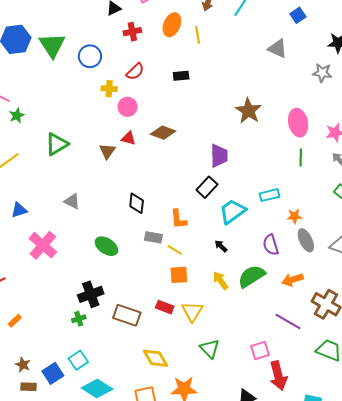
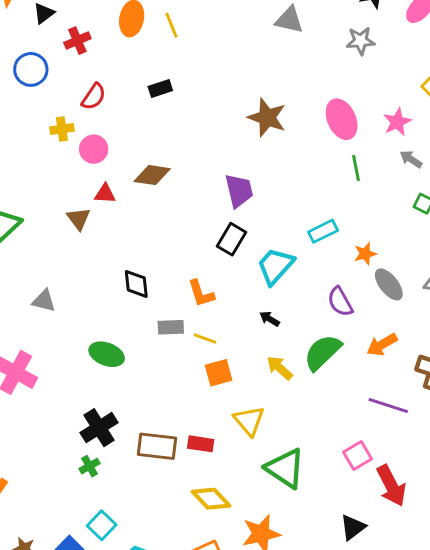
blue circle: (90, 56) -> (31, 69), moved
red rectangle: (165, 307) -> (201, 444), moved
green triangle: (210, 349) -> (285, 468), size x1.4

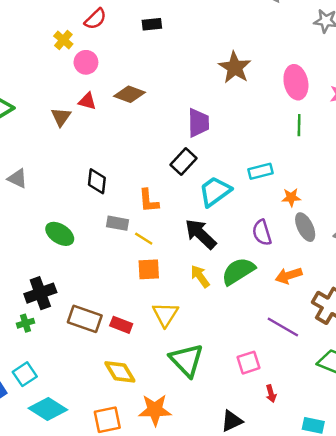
yellow cross: (62, 129) -> (63, 40), turned 36
black arrow: (270, 319) -> (201, 234), size x2.0
red arrow: (391, 486) -> (271, 394), size x0.5

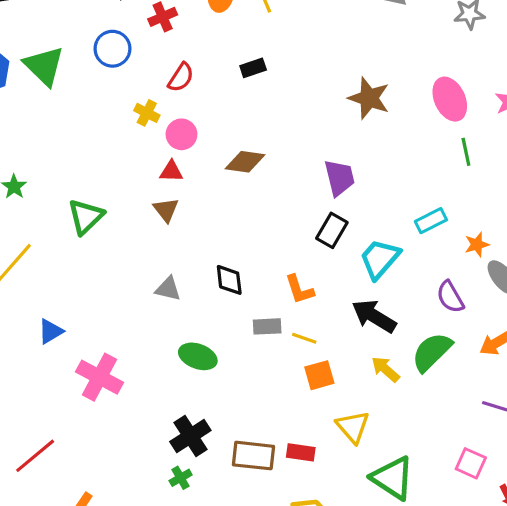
red triangle: (87, 101) -> (171, 171), moved
gray triangle: (17, 178) -> (168, 289), moved
pink square: (249, 363) -> (471, 463), turned -35

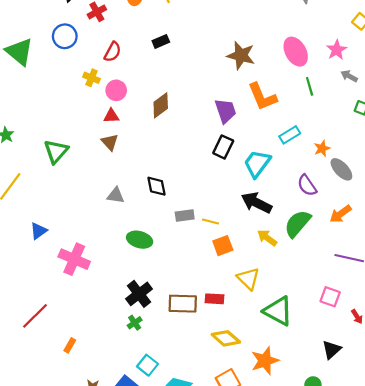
brown diamond: (245, 162) -> (161, 105), turned -40
orange L-shape: (299, 289) -> (262, 97), moved, size x1.4

